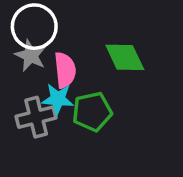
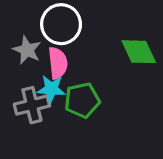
white circle: (34, 27) -> (61, 24), moved
green diamond: (125, 57) -> (139, 52), moved

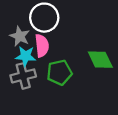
green diamond: (139, 52) -> (100, 60), moved
cyan star: (51, 89) -> (26, 56), moved

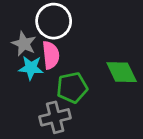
gray cross: (23, 76) -> (55, 117), moved

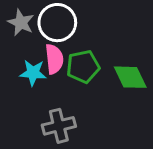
gray star: (24, 44) -> (21, 23), moved
green pentagon: (72, 88) -> (83, 67), moved

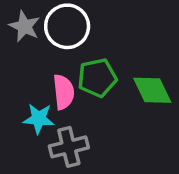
pink semicircle: (54, 59) -> (64, 92), moved
cyan star: (33, 73) -> (39, 119), moved

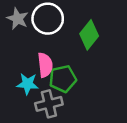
green pentagon: (97, 78) -> (63, 79), moved
green diamond: (152, 90) -> (89, 35), moved, turned 64

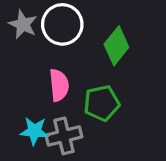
green pentagon: (63, 79) -> (102, 103), moved
cyan star: (28, 84) -> (34, 131), moved

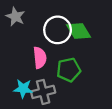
white circle: (62, 24) -> (58, 30), moved
green diamond: (116, 46) -> (79, 31), turned -70

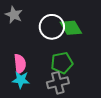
pink semicircle: (40, 58) -> (20, 64), moved
gray cross: (43, 92) -> (58, 83), moved

